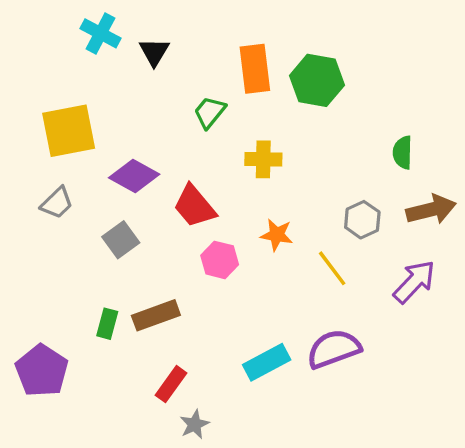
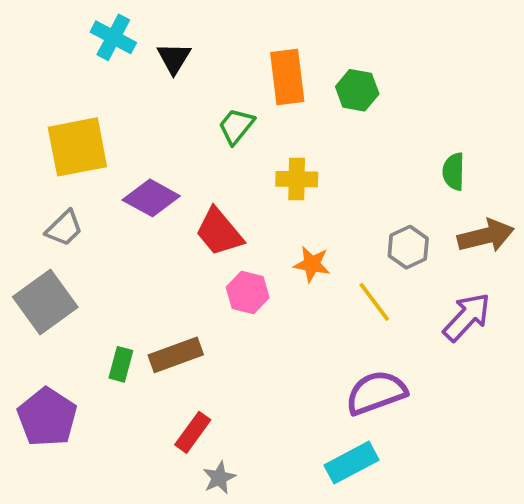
green hexagon: (317, 80) -> (357, 90), size x0.7
gray square: (121, 240) -> (45, 302), moved, size x1.5
cyan rectangle: (267, 362) -> (351, 463), moved

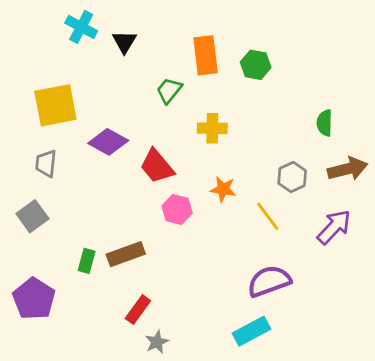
gray trapezoid: (64, 228) -> (46, 163), turned 140
gray square: (45, 302) -> (32, 216), size x0.7

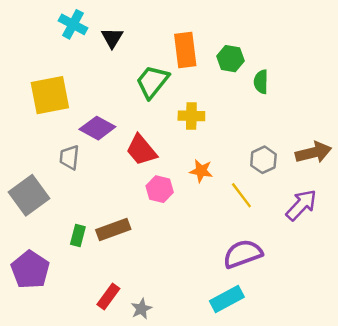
green trapezoid: (169, 90) -> (152, 82), size x1.4
green semicircle: (325, 123) -> (261, 82), moved
gray trapezoid: (46, 163) -> (69, 157), moved
gray square: (32, 216) -> (29, 195), size x1.4
red rectangle: (138, 310) -> (108, 297), moved

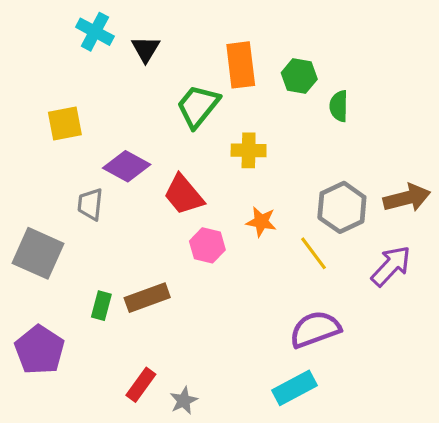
yellow square: (50, 95) -> (65, 124), size x0.7
gray hexagon: (263, 160) -> (342, 207), size x1.4
gray square: (29, 195) -> (38, 253), turned -30

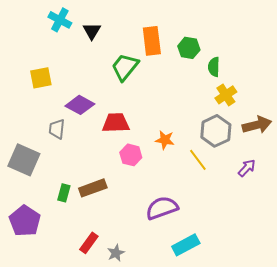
yellow cross: (249, 150) -> (226, 95), moved, turned -35
red trapezoid: (184, 195) -> (116, 123), turned 128
purple arrow: (391, 266) -> (247, 168), size x0.7
purple semicircle: (315, 329) -> (162, 208), moved

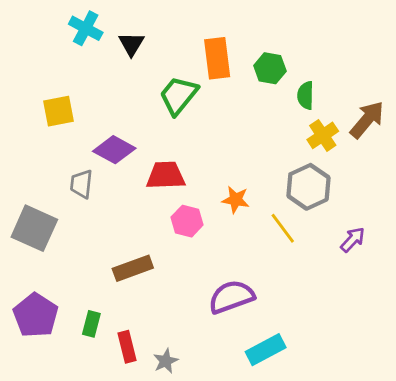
brown arrow: (257, 125) -> (367, 120), moved, turned -36
green rectangle: (64, 193) -> (91, 324), moved
red rectangle: (89, 243) -> (127, 347), turned -50

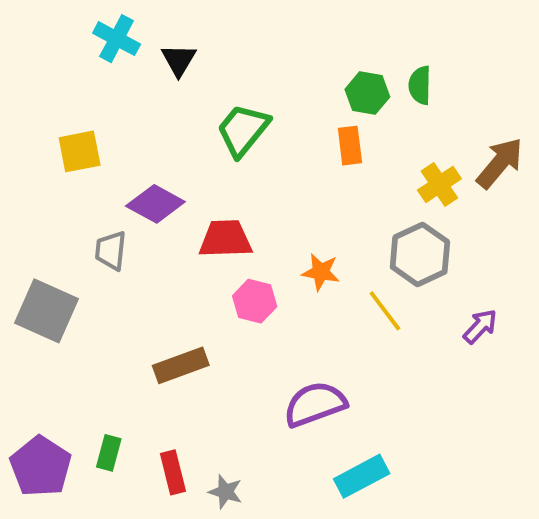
orange rectangle: (217, 58) -> (350, 146), moved, size x0.7
green semicircle: (306, 95) -> (420, 85), moved
purple pentagon: (36, 315) -> (41, 466), moved
green rectangle: (91, 324) -> (109, 453), moved
gray star: (166, 361) -> (225, 492), turned -30

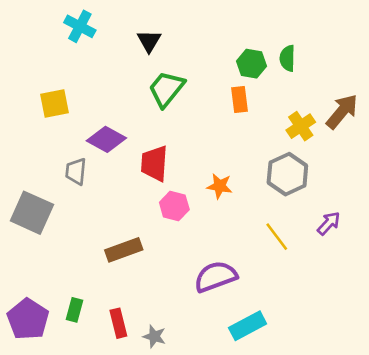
black triangle: (179, 60) -> (149, 41), moved
red trapezoid: (225, 239) -> (154, 163), turned -84
yellow line: (385, 311) -> (277, 237), moved

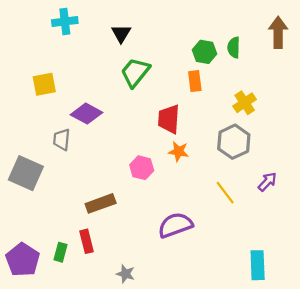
cyan cross: (80, 26) -> (65, 22), turned -35
brown arrow: (342, 112) -> (278, 32), moved, turned -40
red trapezoid: (154, 163) -> (169, 119), moved
red rectangle: (118, 323) -> (86, 241), moved
cyan rectangle: (248, 326) -> (258, 265), moved, turned -64

